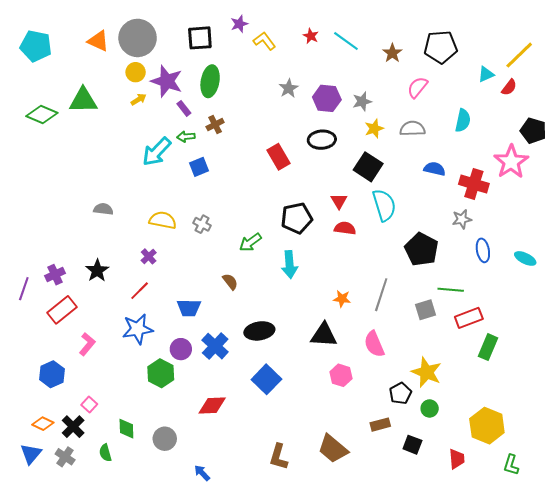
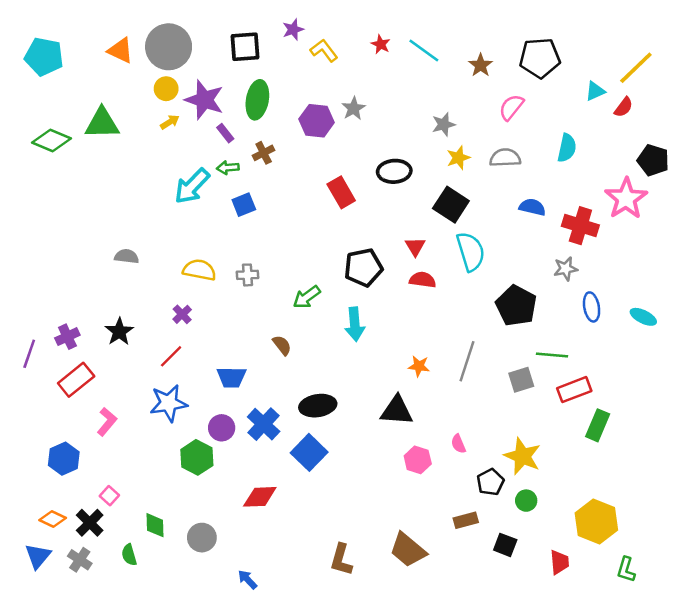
purple hexagon: (327, 98) -> (317, 121), moved
gray cross: (202, 224) -> (247, 275), turned -30
pink semicircle: (374, 344) -> (458, 444), moved, size x0.6
blue square: (266, 379) -> (309, 452), moved

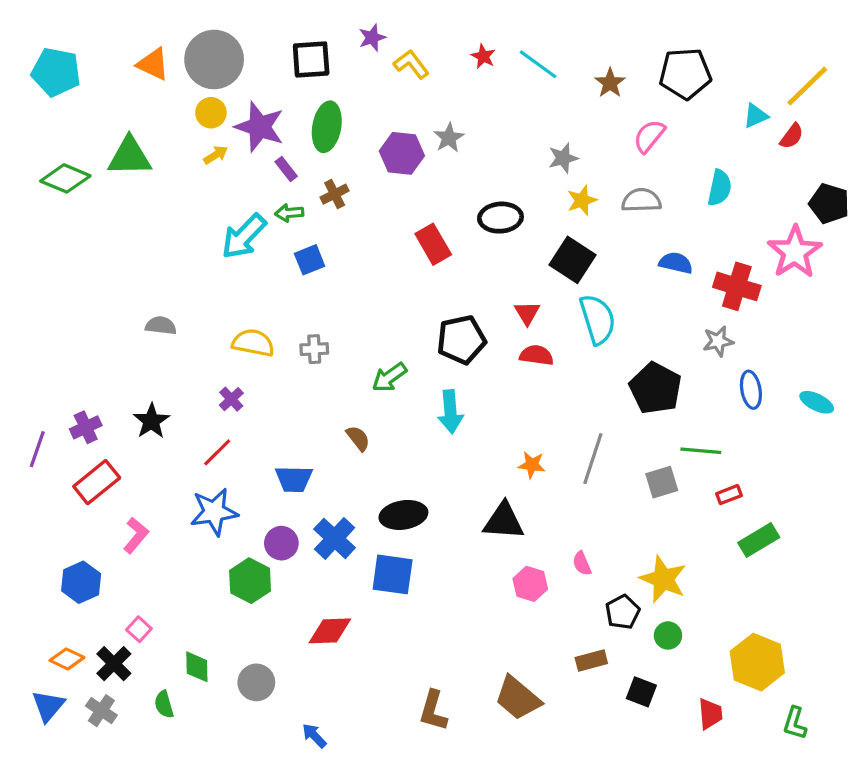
red rectangle: (574, 390) -> (729, 495), size x0.6
green rectangle: (598, 425) -> (759, 540), turned 36
blue square: (309, 452) -> (393, 574), turned -36

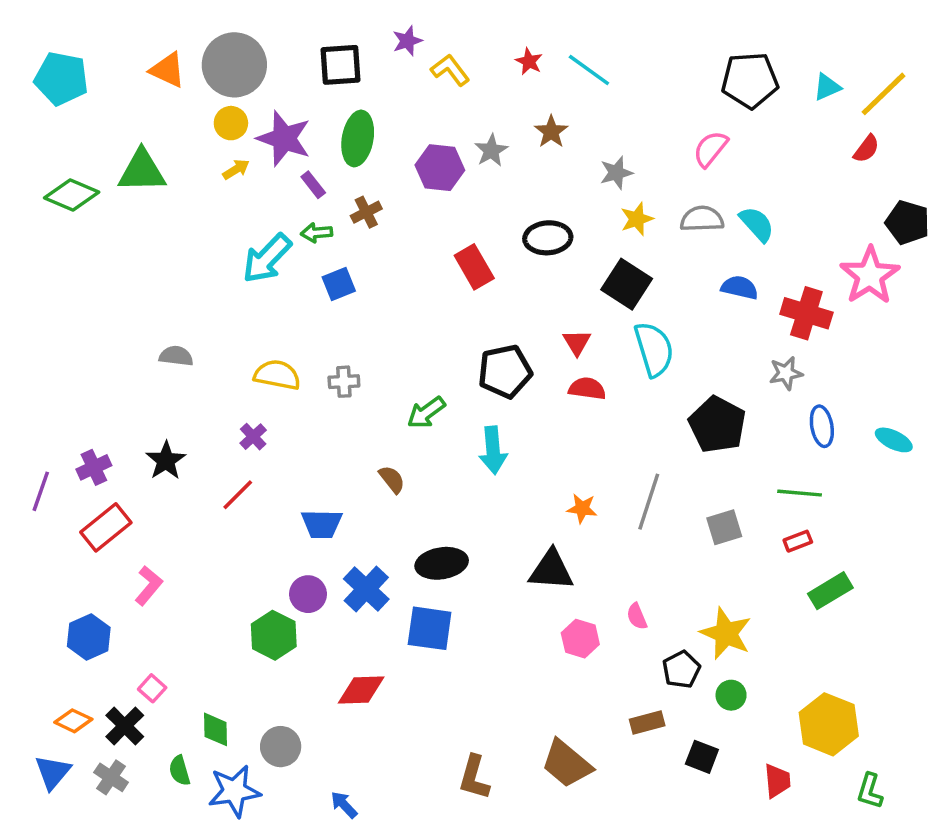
brown star: (610, 83) -> (551, 132), moved
cyan triangle: (756, 116) -> (827, 87), moved
cyan semicircle: (720, 188) -> (757, 224), moved, turned -54
green line: (701, 451) -> (800, 493), moved
blue star: (214, 512) -> (234, 791), moved

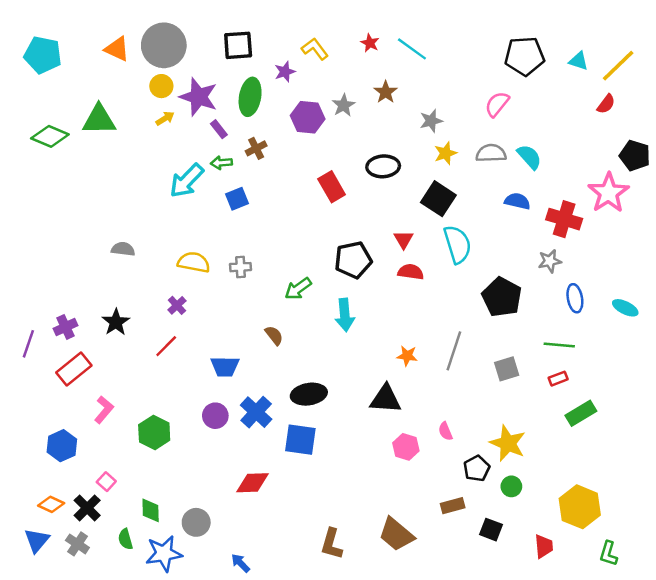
purple star: (407, 41) -> (285, 72), moved
cyan triangle: (827, 87) -> (579, 61), turned 42
green hexagon: (274, 635) -> (154, 432), moved

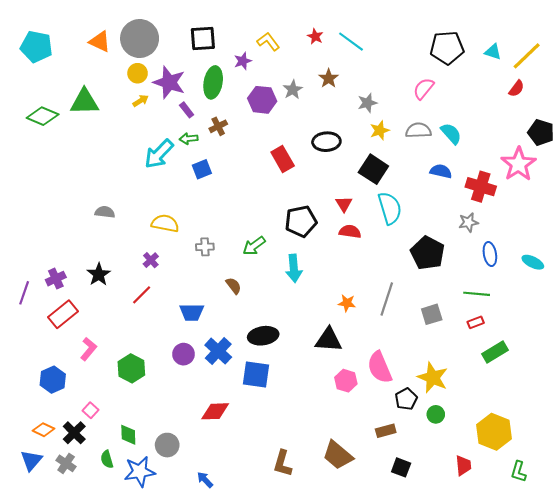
gray cross: (241, 267) -> (205, 247), moved
pink semicircle: (445, 431) -> (380, 367), size x2.0
black square: (491, 530) -> (401, 467), moved

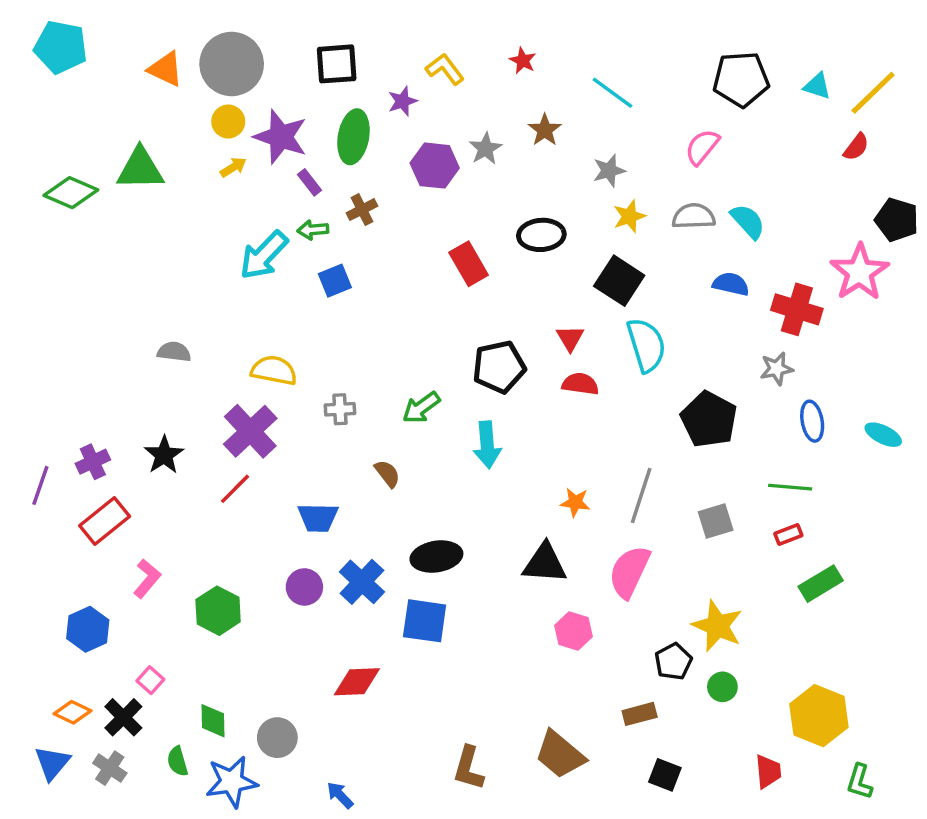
cyan line: (351, 42) -> (612, 93), moved
cyan pentagon: (36, 47) -> (61, 47), moved
purple cross: (151, 260) -> (250, 431), size x2.0
pink semicircle: (380, 367) -> (629, 572), moved, turned 48

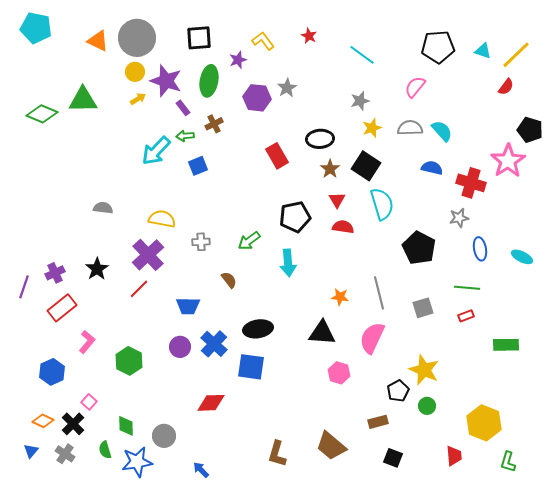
brown star: (545, 130) -> (330, 169), moved
gray line: (641, 496) -> (379, 293), turned -32
green rectangle: (821, 584) -> (506, 345), moved, turned 30
blue triangle: (52, 763) -> (31, 451), size x0.7

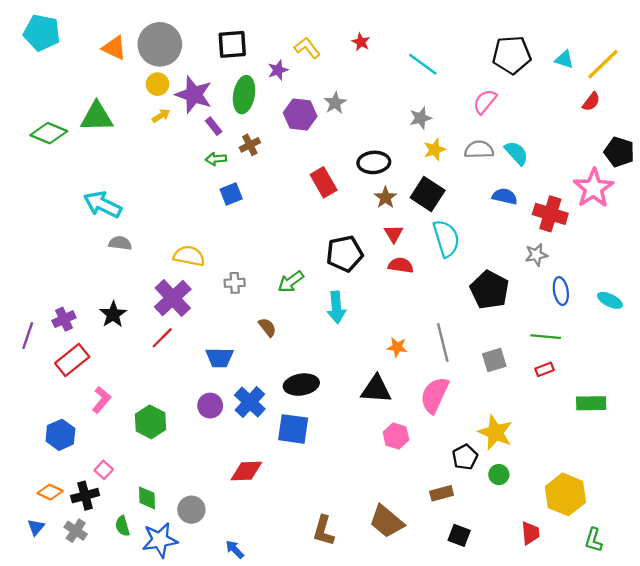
cyan arrow: (156, 151) -> (103, 205), moved, turned 72
black cross: (73, 424) -> (85, 496), turned 30

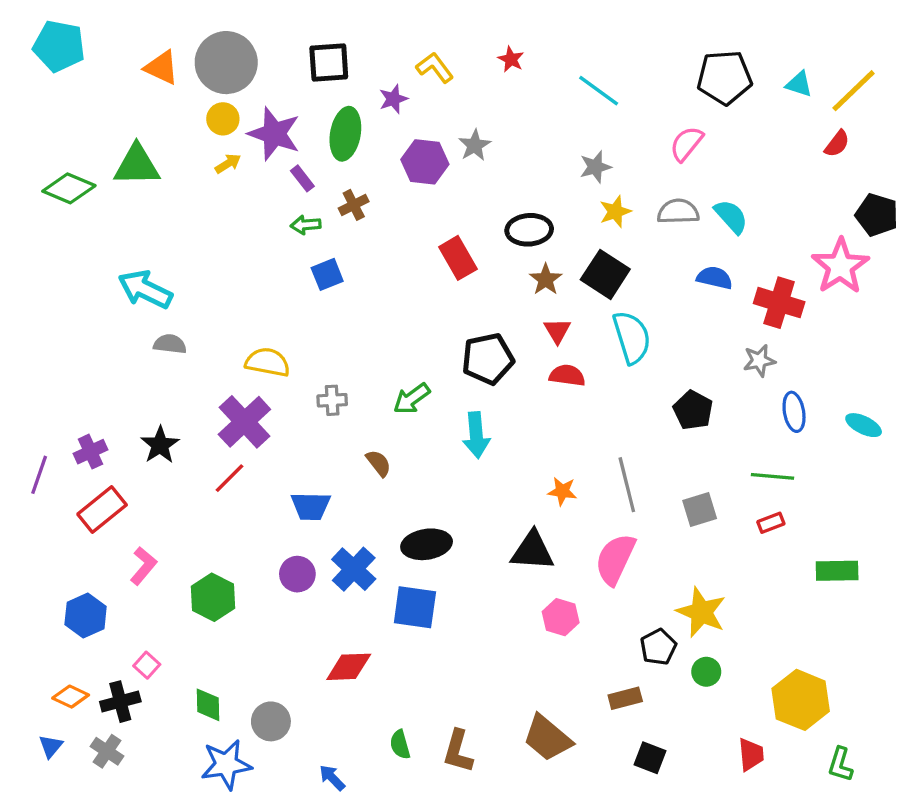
black pentagon: (490, 290) -> (693, 410), size x0.7
green semicircle: (122, 526) -> (400, 745), moved

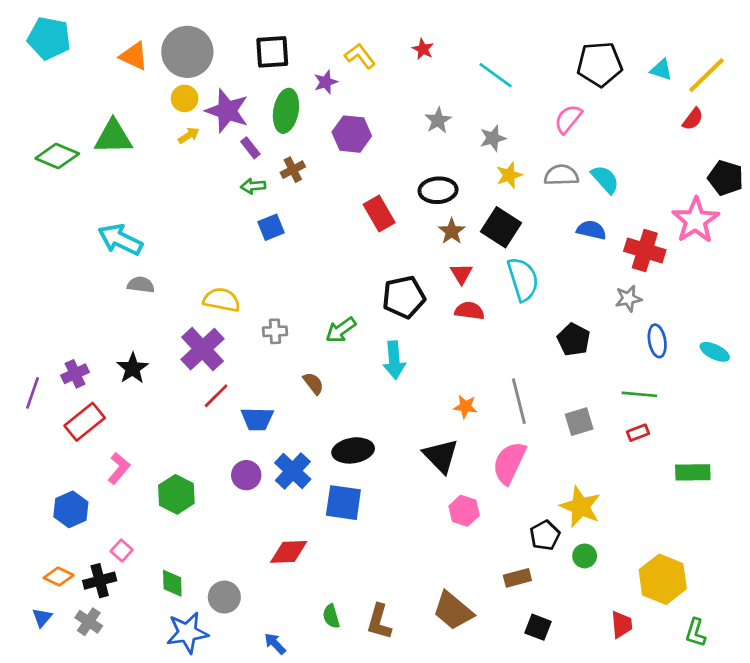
gray star: (475, 145) -> (438, 120), moved
red line: (230, 478) -> (216, 396), moved
black triangle: (532, 551) -> (441, 456), turned 42

